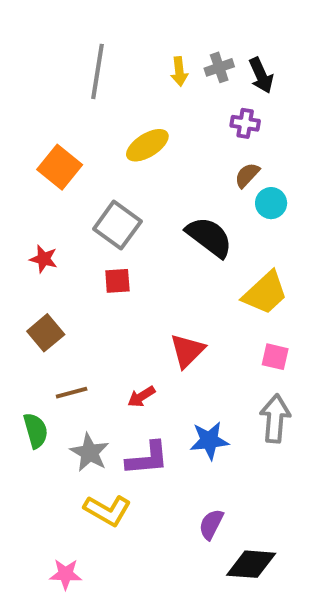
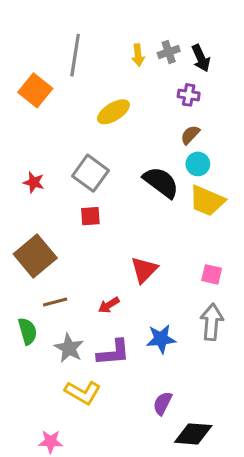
orange square: (60, 167) -> (35, 90), moved
cyan circle: (271, 203) -> (198, 164), moved
red star: (44, 259) -> (34, 182), moved
yellow trapezoid: (265, 293) -> (207, 201), moved, turned 66
brown square: (46, 333) -> (35, 256), size x1.5

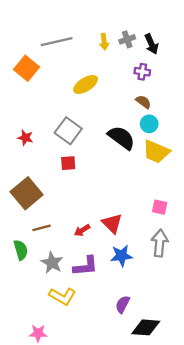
gray line: (75, 55) -> (57, 42), turned 68
brown semicircle: (190, 135) -> (143, 102), turned 84
red triangle: (144, 270) -> (112, 223), moved, turned -30

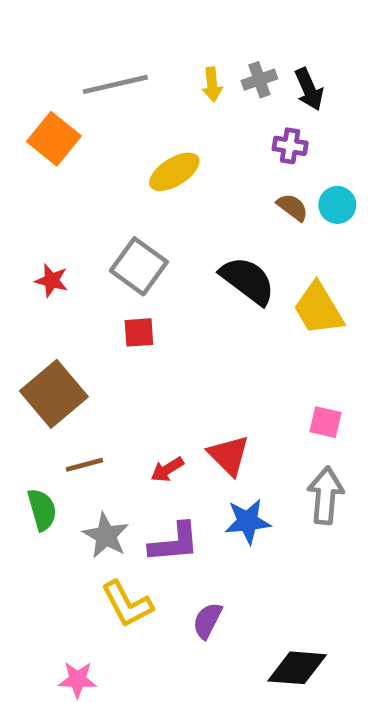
cyan circle: (149, 124) -> (337, 205), moved
yellow trapezoid: (156, 152) -> (318, 309), turned 36
yellow L-shape: (62, 296) -> (127, 604), turned 32
purple semicircle: (123, 304) -> (207, 621), moved

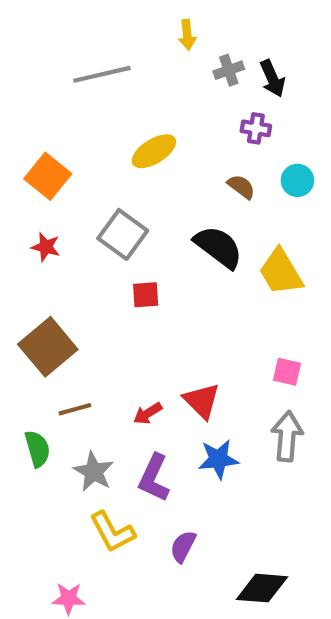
yellow arrow: (212, 84) -> (187, 35), moved
orange square: (54, 139) -> (48, 176), moved
brown semicircle: (292, 207) -> (241, 187), moved
red square: (139, 332) -> (146, 295), moved
purple L-shape: (174, 543) -> (154, 478), turned 120

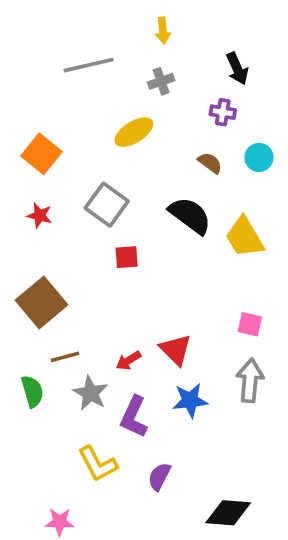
gray cross: (229, 70) -> (161, 81), moved
gray star: (94, 472) -> (90, 393), moved

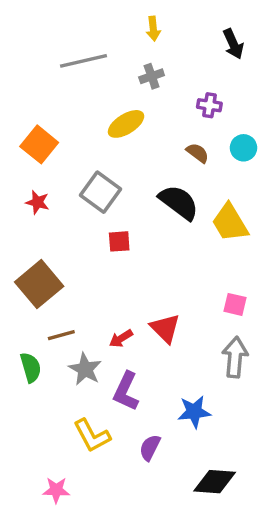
black arrow: (237, 69) -> (233, 44), moved
blue star: (190, 400) -> (194, 412), moved

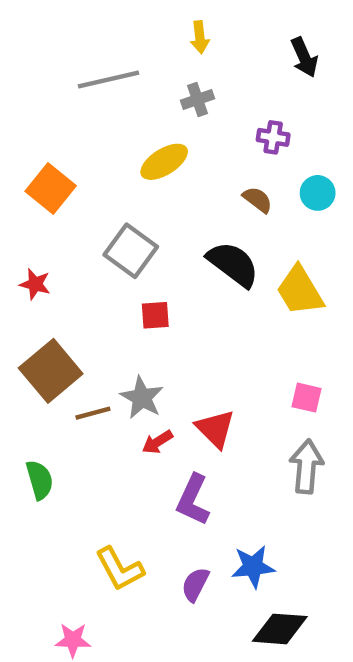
red star: (37, 202) -> (35, 284), moved
brown line: (61, 335) -> (93, 413), moved
gray star: (85, 369) -> (142, 398), moved
purple L-shape: (126, 391) -> (193, 500), moved
blue star: (194, 412) -> (253, 567), moved

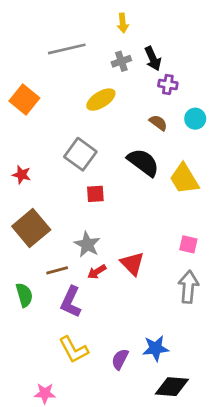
black arrow: (304, 57) -> (153, 59), moved
orange square: (51, 188) -> (24, 100), moved
brown line: (93, 413) -> (57, 270), moved
purple L-shape: (193, 500) -> (71, 302), moved

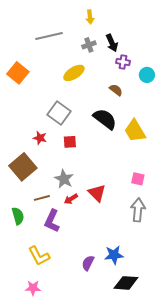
cyan circle: (195, 119) -> (147, 75), moved
red star: (22, 175) -> (40, 138), moved
yellow L-shape: (74, 350) -> (39, 256), moved

